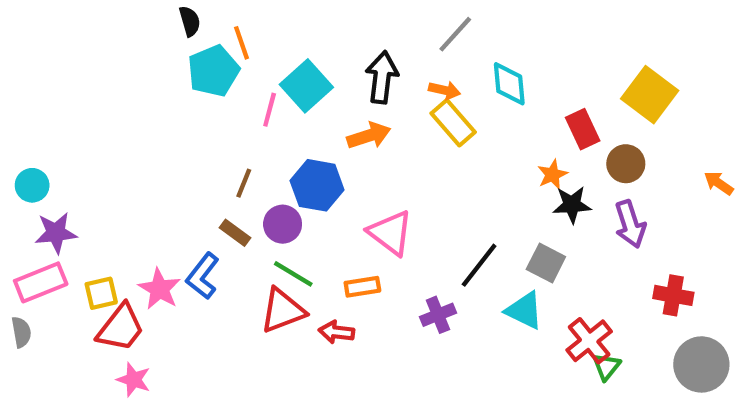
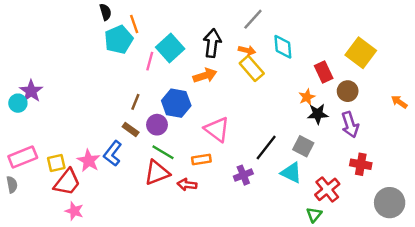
purple star: (56, 233) -> (31, 91), moved, turned -30
red cross: (673, 295) -> (361, 164), moved
green triangle: (606, 367) -> (314, 215), moved

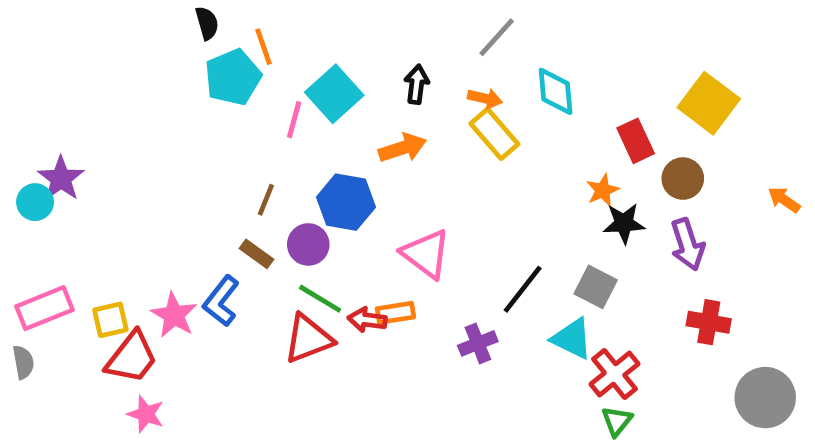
black arrow: (212, 43) -> (417, 84), size x0.7
red arrow: (187, 185) -> (367, 320), moved
red cross: (327, 189) -> (614, 374), moved

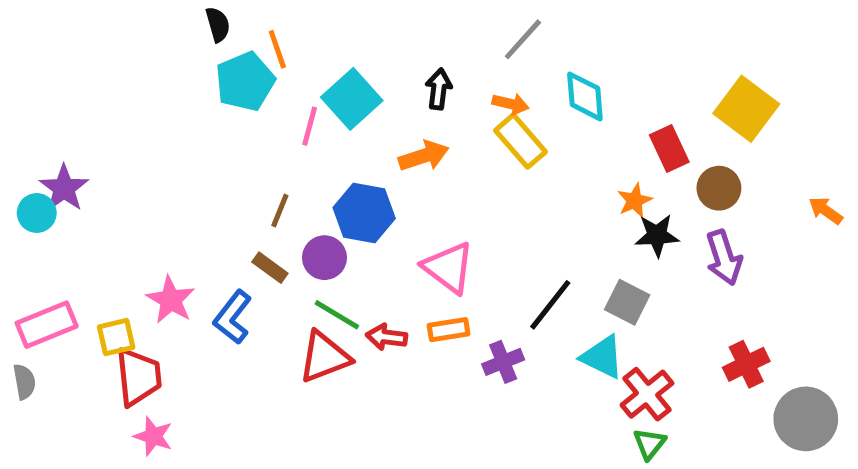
orange rectangle: (395, 313) -> (449, 330), moved
pink star: (174, 315) -> (171, 300), moved
red cross: (709, 322) -> (746, 364), moved, turned -36
red trapezoid: (132, 358) -> (138, 377), turned -44

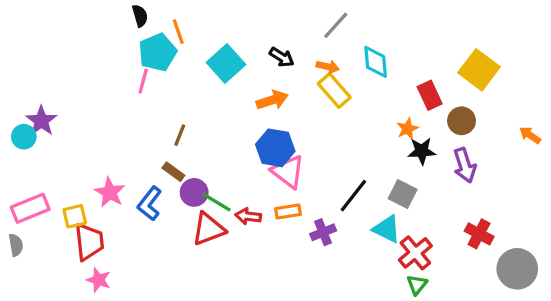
black arrow: (439, 89) -> (282, 57), turned 115
pink line: (310, 126) -> (143, 81), moved
blue hexagon: (364, 213) -> (275, 148), moved
purple circle: (324, 258) -> (194, 192), moved
red cross: (746, 364) -> (479, 234), turned -36

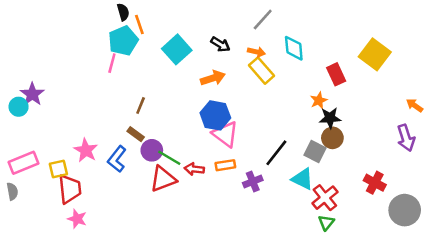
black semicircle: (140, 16) -> (123, 12), moved
brown circle: (462, 121) -> (332, 138), moved
purple arrow: (465, 165) -> (406, 138), moved

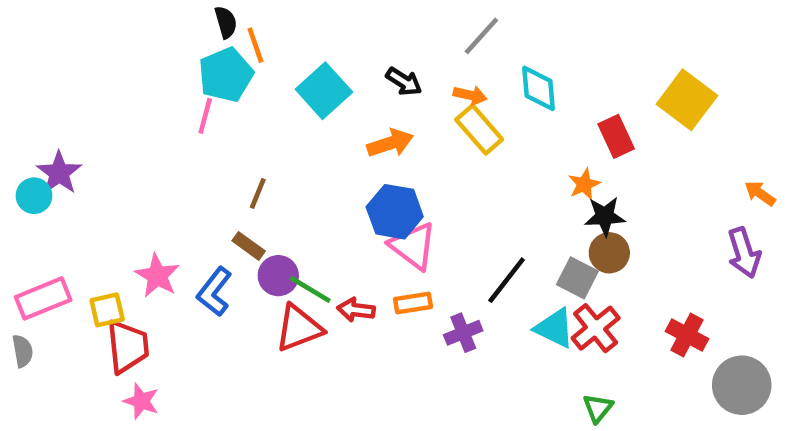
red cross: (325, 198) -> (596, 328), moved

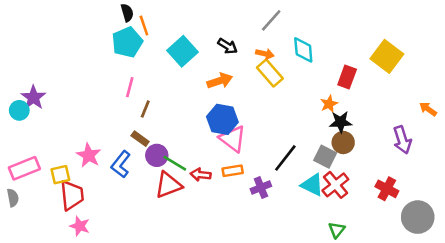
pink line: (205, 116) -> (130, 87), moved
red rectangle: (616, 136) -> (347, 77), turned 45
purple arrow: (744, 253) -> (402, 140), moved

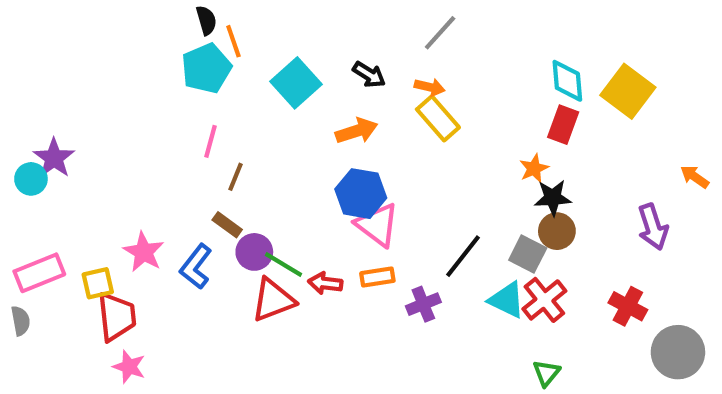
cyan diamond: (303, 50) -> (567, 81), moved

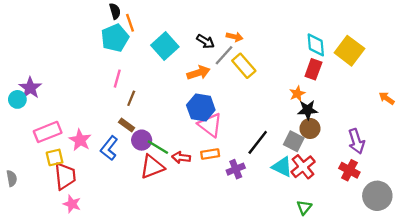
gray line: (440, 33) -> (224, 55), moved
orange arrow: (430, 87) -> (235, 37), moved
purple arrow: (653, 227) -> (356, 141), moved
pink rectangle: (39, 273) -> (48, 132), moved

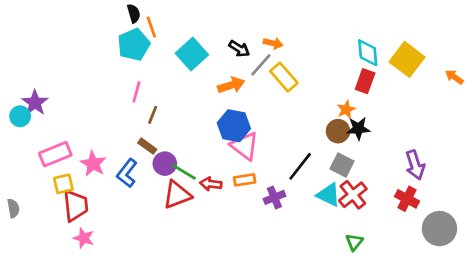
orange arrow: (387, 98) -> (454, 77), moved
brown circle: (310, 128) -> (338, 131), moved

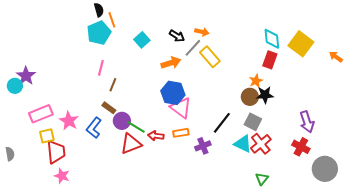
cyan square: (192, 54) -> (142, 40), size x0.7

